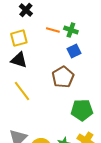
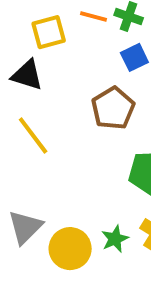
yellow square: (19, 38) -> (49, 32), moved

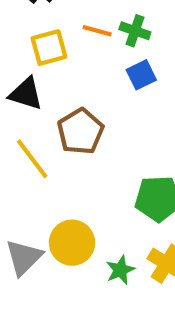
brown pentagon: (113, 108) -> (80, 131), moved
yellow circle: (70, 249) -> (72, 243), moved

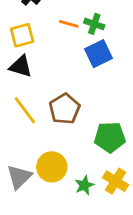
yellow square: (49, 48) -> (22, 35), moved
blue square: (141, 75) -> (99, 54), size x1.4
brown pentagon: (80, 131) -> (65, 109), moved

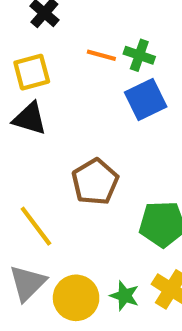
yellow line: (25, 110) -> (36, 226), moved
yellow circle: (52, 167) -> (76, 298), moved
green star: (84, 185) -> (125, 296), turned -30

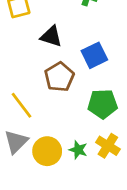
blue square: (146, 100) -> (94, 55), moved
black triangle: (30, 119) -> (51, 36), moved

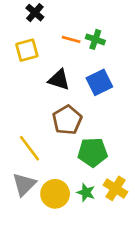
blue square: (94, 55) -> (99, 82), moved
green pentagon: (102, 104) -> (93, 152), moved

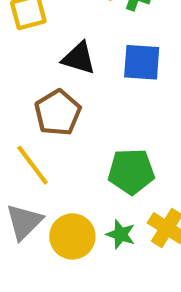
blue square: (99, 82) -> (142, 62), turned 30
brown pentagon: (67, 120) -> (58, 113), moved

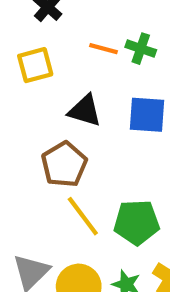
yellow line: (33, 165) -> (83, 216), moved

